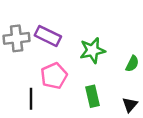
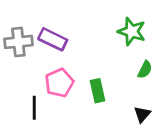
green star: (92, 50) -> (132, 31), moved, turned 30
green rectangle: (92, 96) -> (97, 91), moved

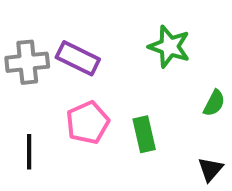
green star: (132, 31) -> (169, 47), moved
black line: (34, 108) -> (29, 152), moved

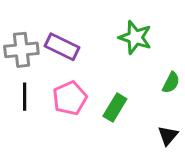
green rectangle: (144, 134) -> (115, 107), turned 44
black line: (29, 152) -> (25, 97), moved

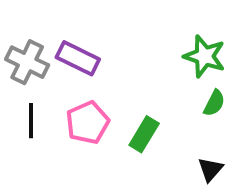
green star: (135, 37) -> (204, 56), moved
gray cross: (21, 50) -> (27, 62), turned 32

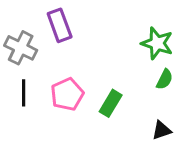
purple rectangle: (78, 58) -> (60, 25), moved, turned 44
black triangle: (210, 169) -> (162, 130), turned 30

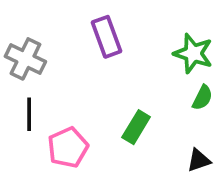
purple rectangle: (60, 25) -> (107, 37), moved
pink pentagon: (67, 94) -> (68, 147), moved

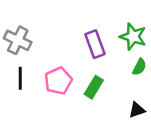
purple rectangle: (107, 37) -> (95, 44), moved
pink pentagon: (68, 147) -> (58, 81), moved

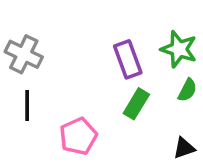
pink pentagon: (58, 81) -> (78, 136), moved
green rectangle: (94, 87) -> (136, 104), moved

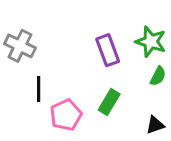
green rectangle: (136, 104) -> (109, 102), moved
black line: (27, 105) -> (39, 89), moved

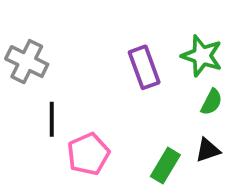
green rectangle: (109, 102) -> (165, 166), moved
black triangle: (155, 125) -> (208, 150), moved

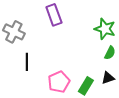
purple rectangle: (144, 67) -> (54, 15), moved
pink pentagon: (88, 154) -> (59, 82), moved

